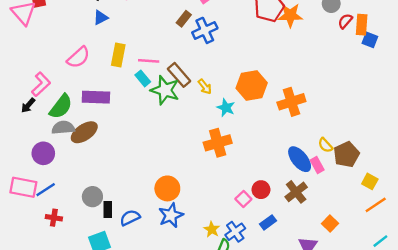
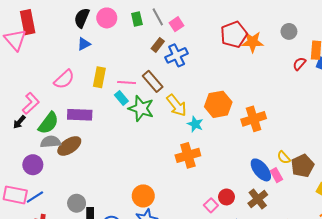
red semicircle: (345, 21) -> (299, 64), moved
brown rectangle: (179, 75) -> (153, 81), moved
yellow arrow: (205, 87) -> (177, 105), size x1.6

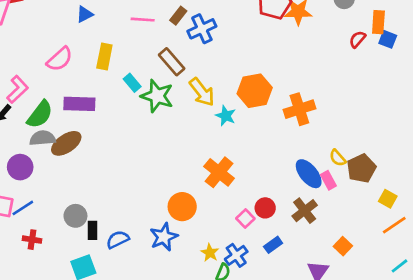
pink line: (127, 82) -> (143, 20), moved
orange cross: (188, 155) -> (219, 172), moved, turned -35
orange circle: (143, 196) -> (182, 207), moved

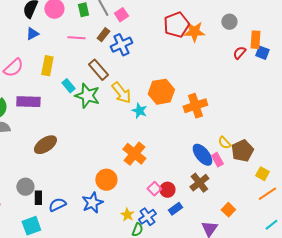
brown ellipse: (66, 143) -> (45, 145), moved
red circle: (265, 208) -> (167, 190), moved

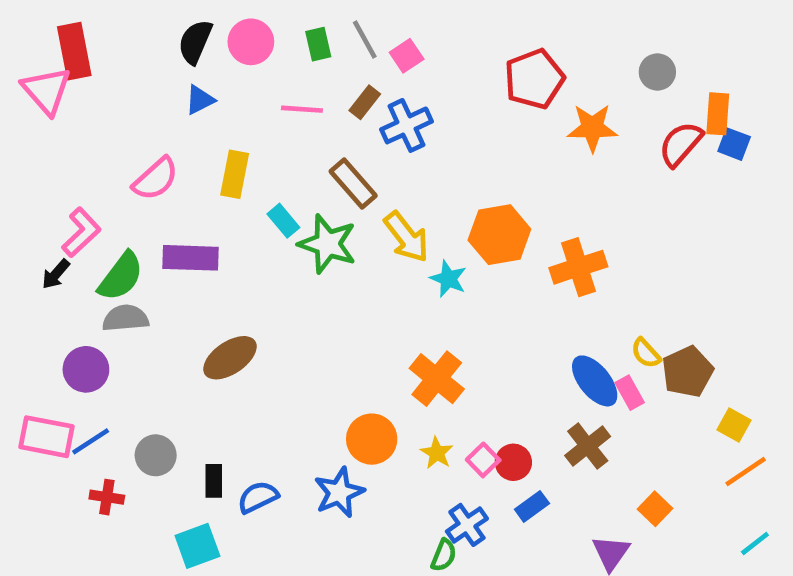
orange star: (194, 32) -> (592, 128), moved
red semicircle: (239, 53) -> (681, 144), size x1.5
gray circle: (25, 187) -> (156, 455), moved
yellow star: (127, 215) -> (437, 453), moved

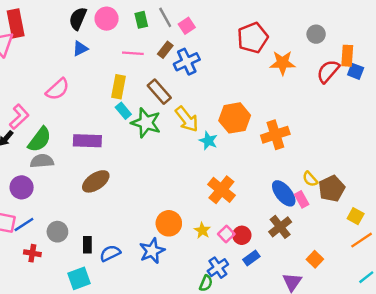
yellow rectangle: (235, 174) -> (119, 87), moved
purple rectangle: (190, 258) -> (87, 141), moved
orange cross: (437, 379) -> (221, 190), moved

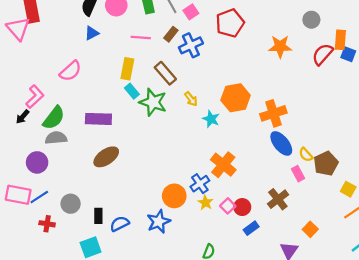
red pentagon: (253, 38) -> (230, 23), moved
yellow arrow: (187, 119) -> (191, 99), size x0.6
blue ellipse: (284, 193) -> (281, 143), moved
blue cross: (218, 268) -> (200, 184), moved

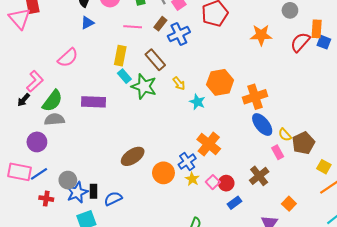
brown ellipse: (106, 157) -> (133, 156), moved
blue star: (159, 222) -> (77, 192), moved

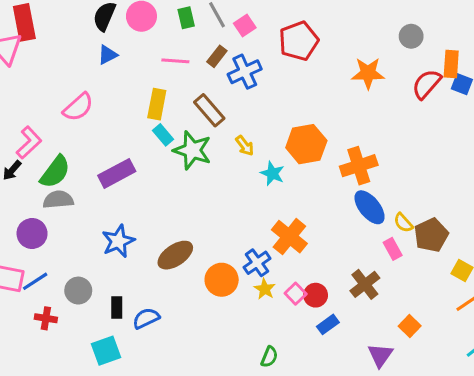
purple rectangle: (94, 102) -> (117, 173), turned -30
blue star: (77, 192) -> (118, 241), moved

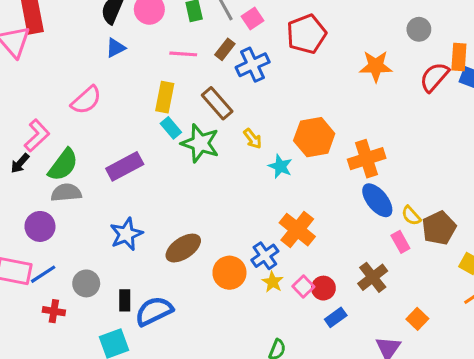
blue semicircle: (146, 318) -> (154, 311), size x1.4

